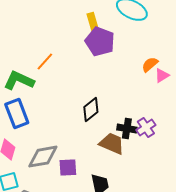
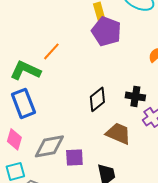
black cross: (127, 129) -> (135, 96), moved

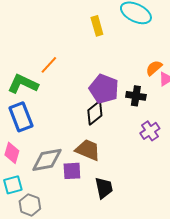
purple pentagon: (106, 31) -> (104, 89), moved
black cross: (135, 96) -> (136, 96), moved
brown trapezoid: (118, 133) -> (88, 150), moved

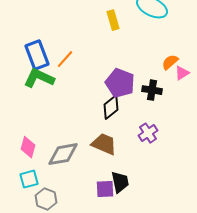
blue rectangle: (21, 117) -> (37, 55), moved
purple cross: (150, 131) -> (148, 133), moved
purple square: (72, 171) -> (105, 189), moved

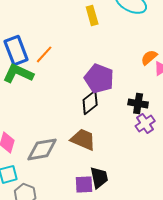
black cross: (152, 90) -> (138, 103), moved
purple cross: (148, 133) -> (145, 123), moved

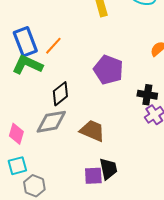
black diamond: (90, 102) -> (60, 94), moved
gray diamond: (42, 149) -> (51, 122), moved

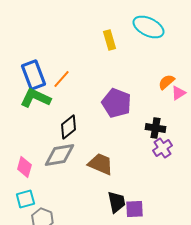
purple square: (93, 176) -> (134, 209), moved

